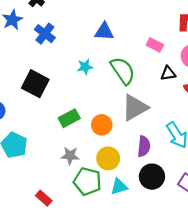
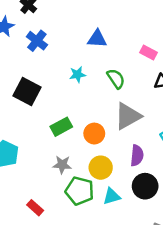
green semicircle: (123, 71) -> (116, 79), size x0.7

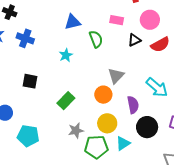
green semicircle: (116, 79) -> (96, 39), moved, turned 30
black square: (27, 92) -> (30, 81), size x0.7
gray triangle: (128, 116) -> (116, 76), size x0.7
orange circle: (94, 134) -> (103, 95), moved

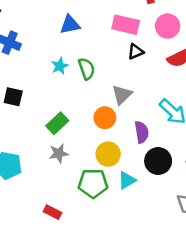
pink rectangle: (117, 20) -> (126, 25), size x1.5
green semicircle: (96, 39) -> (87, 69), moved
black triangle: (134, 40) -> (136, 52), moved
gray star: (76, 131) -> (59, 153), moved

